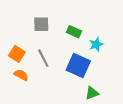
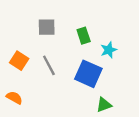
green rectangle: (74, 32) -> (84, 36), turned 48
orange semicircle: (21, 75) -> (14, 98), moved

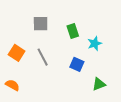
blue square: (88, 74) -> (77, 64), size x0.6
green triangle: (104, 105) -> (99, 84), moved

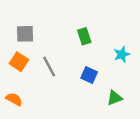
gray square: (41, 24) -> (25, 34), moved
cyan star: (95, 43) -> (122, 54), moved

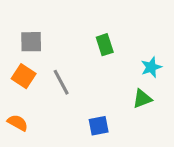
blue square: (89, 75) -> (99, 126), moved, turned -35
green triangle: (115, 98) -> (142, 99), moved

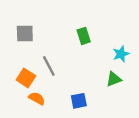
orange square: (24, 76) -> (26, 78), moved
orange semicircle: (18, 123) -> (37, 98), moved

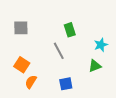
gray line: (49, 66) -> (59, 51), moved
orange semicircle: (37, 98) -> (31, 82), turned -88

